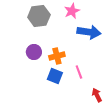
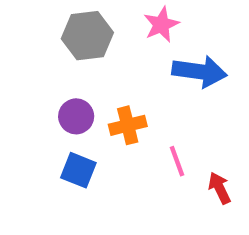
blue square: (55, 76) -> (78, 170), moved
red arrow: (97, 95) -> (220, 188), moved

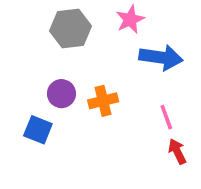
pink line: (177, 161) -> (166, 117), moved
blue square: (78, 170) -> (38, 130), moved

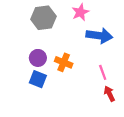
orange cross: (103, 101) -> (64, 62), turned 36
blue square: (38, 130) -> (38, 79), moved

